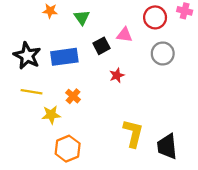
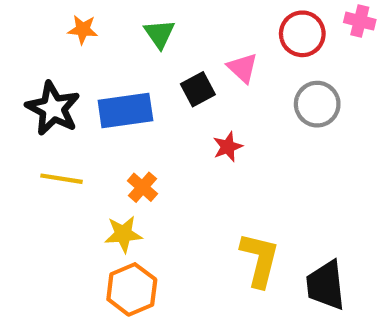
orange star: (50, 11) -> (83, 30), moved
pink triangle: (124, 35) -> (243, 68), turned 35
yellow star: (51, 115) -> (123, 234), moved

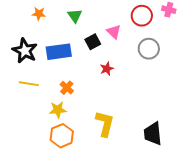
yellow L-shape: (260, 260) -> (105, 124), moved

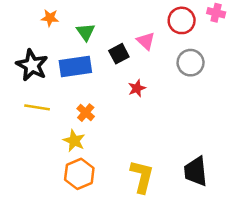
green triangle: (75, 16) -> (86, 32), moved
yellow star: (58, 110) -> (74, 141), turned 30
yellow L-shape: (105, 124) -> (142, 176), moved

